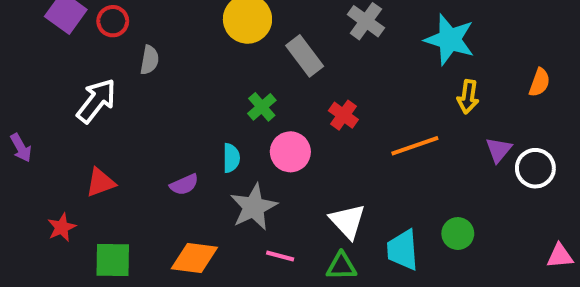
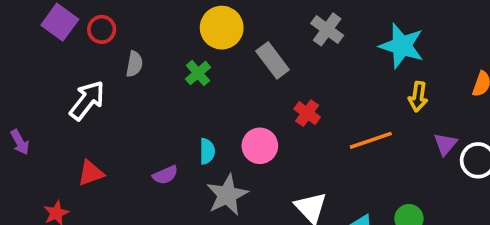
green cross: (262, 107) -> (198, 73), moved

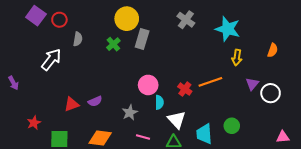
gray rectangle: (273, 60) -> (142, 39), moved, turned 54
red cross: (307, 113) -> (185, 89), moved
cyan semicircle: (207, 151) -> (159, 102), moved
red triangle: (91, 173) -> (72, 104), moved
gray star: (227, 195) -> (130, 113), size x0.7

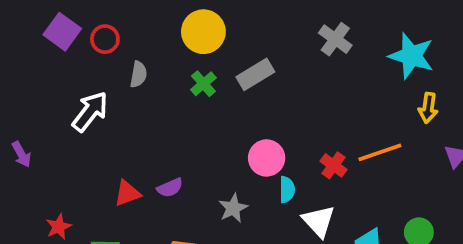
yellow circle: (127, 19) -> (203, 32), moved
gray rectangle: (142, 39) -> (255, 74), turned 42

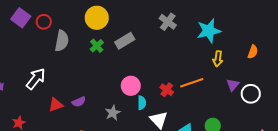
cyan star: (411, 56) -> (209, 31), turned -30
gray semicircle: (138, 74) -> (62, 41), size x1.5
white arrow: (90, 112) -> (36, 79), moved

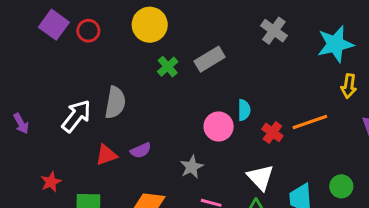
yellow circle: (97, 18) -> (150, 25), moved
gray semicircle: (62, 41) -> (115, 103), moved
cyan semicircle: (142, 103) -> (244, 110), moved

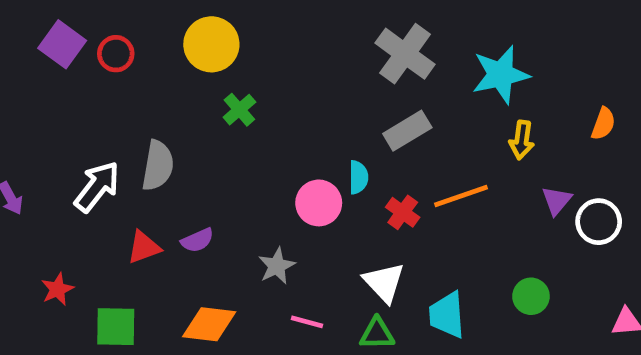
gray cross: (274, 31) -> (405, 54), size x1.4
gray rectangle: (210, 59) -> (407, 131), moved
green circle: (341, 186) -> (531, 296), moved

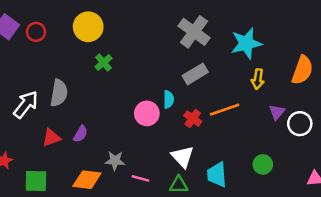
orange semicircle: (603, 124) -> (302, 70), size x1.6
purple semicircle: (197, 240) -> (81, 134), turned -36
gray star: (277, 266) -> (115, 161), moved, turned 30

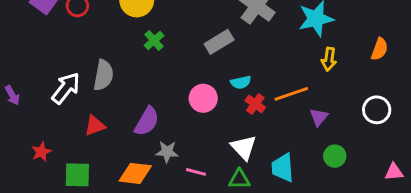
orange semicircle: (302, 70) -> (380, 49), size x0.7
gray rectangle: (195, 74) -> (219, 42), moved
cyan semicircle: (169, 99) -> (241, 82), moved, turned 78
purple triangle: (277, 112) -> (319, 117), moved
purple semicircle: (81, 134) -> (147, 121), moved, size x1.5

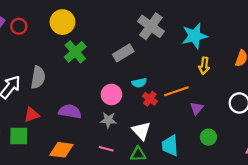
green cross: (154, 40) -> (75, 52), size x1.5
purple semicircle: (147, 121) -> (70, 112), turned -110
gray star: (167, 152) -> (108, 120), moved
green square: (77, 175) -> (19, 136), moved

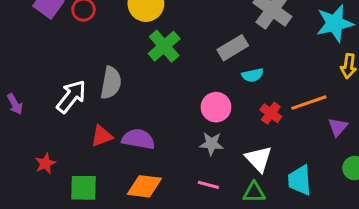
cyan semicircle: (139, 83) -> (253, 75), moved
purple semicircle: (70, 112) -> (138, 139), moved
green square: (19, 136) -> (83, 188), moved

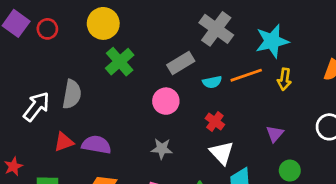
cyan semicircle: (253, 75) -> (212, 82), moved
orange line: (309, 103) -> (246, 75), moved
pink circle: (216, 107) -> (166, 101), moved
white triangle: (259, 159) -> (222, 153), moved

